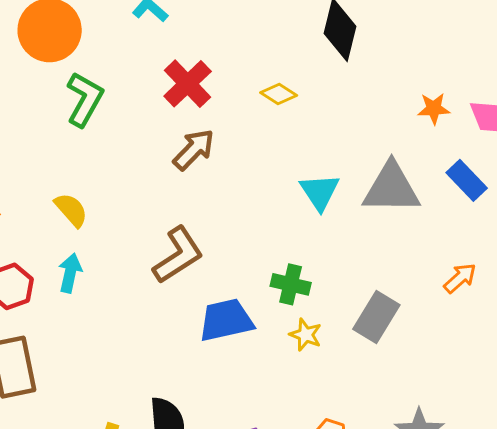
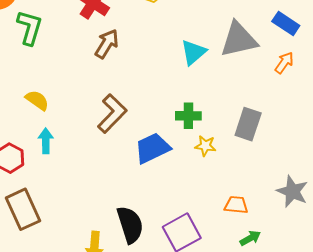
cyan triangle: (320, 192) -> (193, 52), turned 36
orange arrow: (460, 278) -> (284, 63), moved

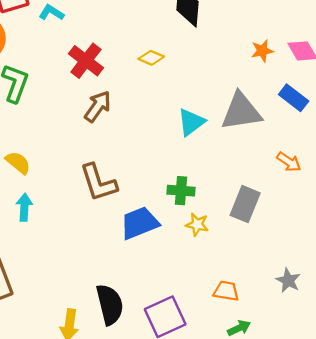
orange arrow: (284, 63) -> (289, 162), moved, turned 85
brown L-shape: (112, 114) -> (98, 183), turned 114
gray star: (292, 191) -> (288, 280), size x0.7

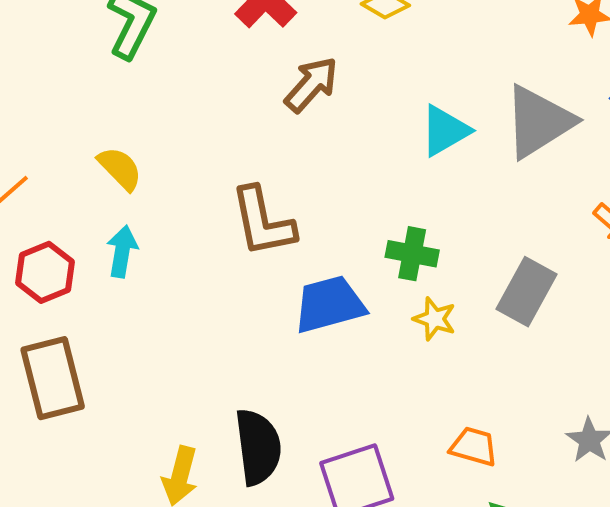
brown arrow: (98, 106) -> (311, 84), moved
gray triangle: (241, 112) -> (539, 122), turned -30

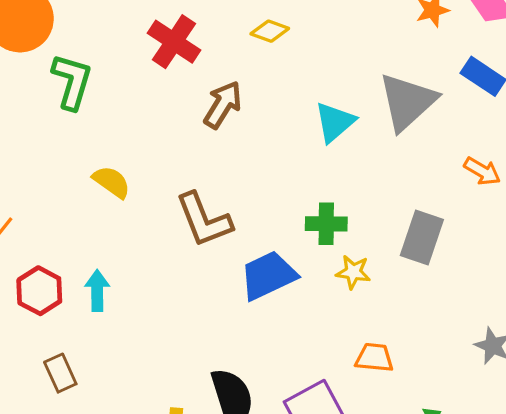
yellow semicircle: (120, 168) -> (112, 182), moved
cyan arrow: (122, 251) -> (97, 290), moved
brown rectangle: (53, 378) -> (60, 373), size x0.6
orange trapezoid: (474, 446) -> (374, 358), moved

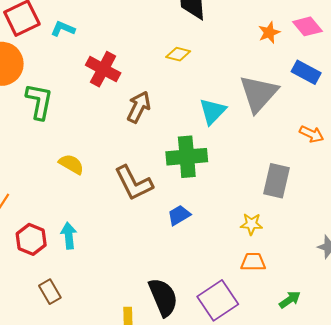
yellow diamond: (270, 31) -> (178, 54), moved
green cross: (326, 224) -> (187, 157), moved, size x1.5
yellow star: (353, 272) -> (251, 224), moved
blue trapezoid: (268, 276) -> (179, 215), size x0.6

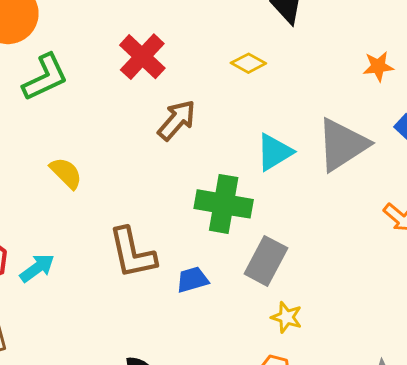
green L-shape: (39, 101) -> (45, 77), turned 39
gray rectangle: (276, 181) -> (266, 261), moved
brown L-shape: (134, 183) -> (132, 253), moved
cyan arrow: (69, 236) -> (37, 268), turned 45

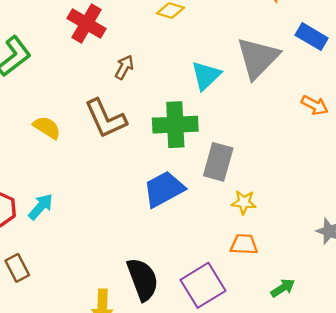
brown arrow: (177, 120) -> (124, 67), size x0.7
brown L-shape: (132, 253) -> (106, 119), moved
blue trapezoid: (192, 280) -> (164, 189), size x1.6

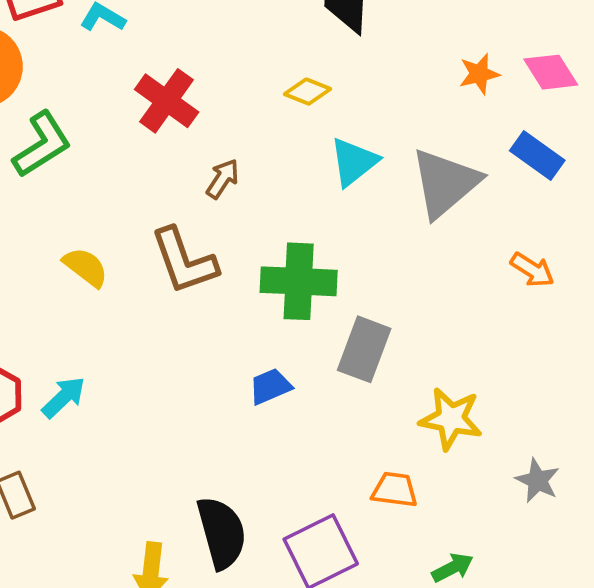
cyan triangle: (206, 75) -> (354, 162), moved
blue trapezoid: (164, 189) -> (270, 386), size x0.6
yellow star: (244, 202) -> (451, 419), moved, size x1.5

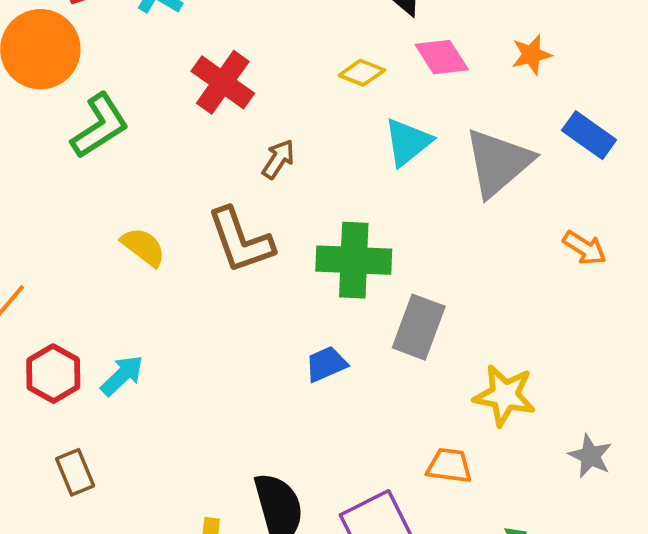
pink diamond: (551, 72) -> (442, 57), moved

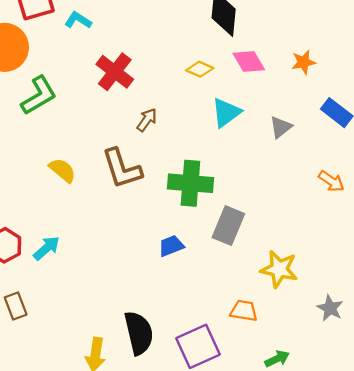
gray triangle: (498, 162) -> (281, 127), size x0.5

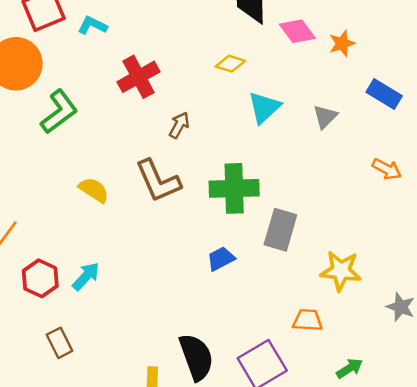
pink diamond: (249, 62) -> (297, 31), moved
red cross: (115, 72) -> (139, 77), turned 30

